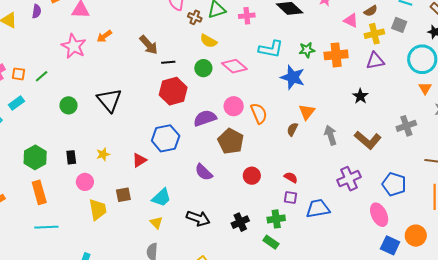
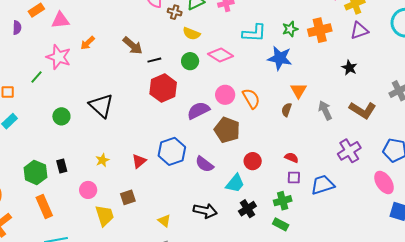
green line: (42, 76) -> (37, 77), moved
blue hexagon: (166, 138) -> (172, 151), moved
black rectangle: (71, 157) -> (62, 166), moved
cyan trapezoid: (161, 198) -> (235, 183), moved

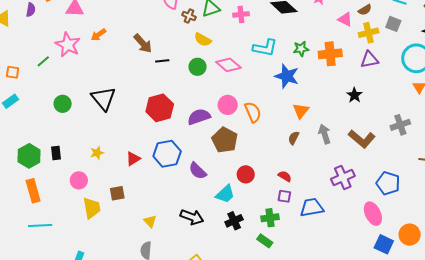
red hexagon: (163, 88) -> (160, 108), moved
brown semicircle: (287, 110) -> (294, 138), moved

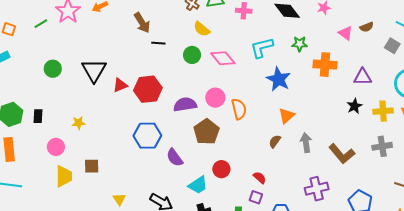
yellow cross: (369, 33) -> (383, 111), moved
cyan L-shape: (265, 48) -> (262, 48), turned 145
green star: (301, 49) -> (300, 44), moved
black star: (354, 95) -> (354, 106), moved
red triangle: (133, 159) -> (120, 85), moved

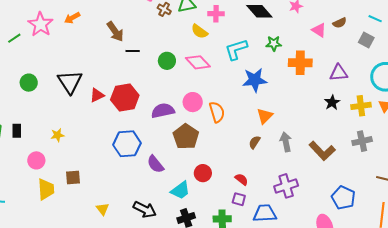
yellow semicircle: (202, 29) -> (199, 31), moved
blue star: (278, 79) -> (255, 80), turned -30
purple cross: (317, 189) -> (286, 186), moved

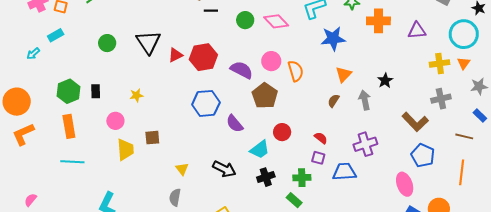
black star: (332, 102) -> (385, 80), moved
purple semicircle: (163, 111) -> (242, 70), turned 40
brown L-shape: (322, 151) -> (415, 122), moved

